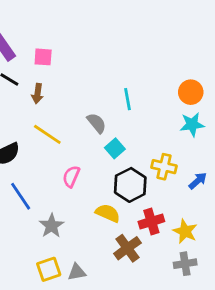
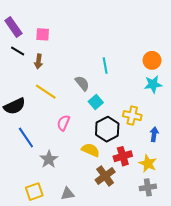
blue arrow: (198, 181) -> (154, 134), moved, turned -40
yellow square: (49, 269) -> (34, 192), moved

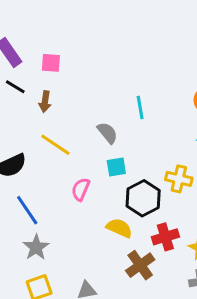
cyan square: (96, 102) -> (116, 167), moved, turned 32
gray star: (49, 159) -> (36, 247), moved

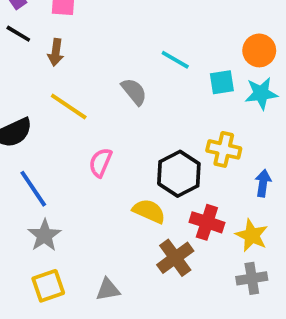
cyan line: (140, 108) -> (175, 60), turned -50
cyan square: (116, 167) -> (222, 82), moved
red cross: (165, 237) -> (207, 222), turned 35

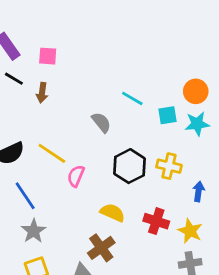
yellow line: (69, 107) -> (52, 153), moved
black hexagon: (179, 174) -> (129, 166), moved
brown cross: (175, 258) -> (101, 248), moved

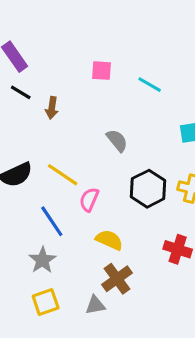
pink square: (48, 56) -> (101, 71), moved
cyan line: (132, 98) -> (150, 85), moved
blue line: (25, 196) -> (52, 221), moved
yellow semicircle: (113, 213) -> (109, 240), moved

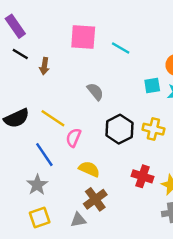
pink square: (101, 71) -> (83, 37), size x1.6

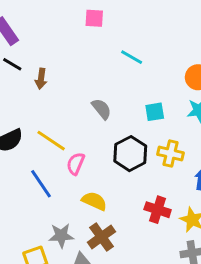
pink square: (83, 37) -> (94, 18), moved, size x0.6
cyan square: (152, 86) -> (155, 112), moved
gray star: (37, 185) -> (61, 236), moved, turned 30

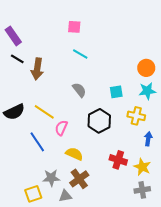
cyan line: (132, 57) -> (80, 54), moved
brown arrow: (41, 79) -> (37, 69), size x1.5
yellow cross: (171, 154) -> (136, 116), moved

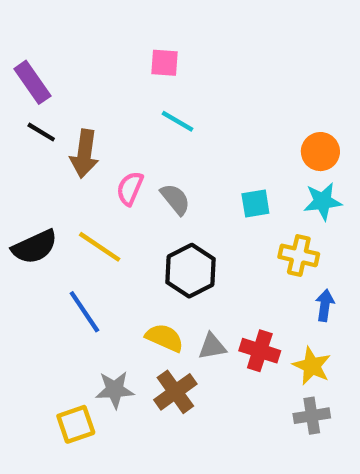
black hexagon: (99, 121) -> (191, 271), moved
pink semicircle: (61, 128) -> (130, 188), moved
gray triangle: (65, 196) -> (212, 346), moved

